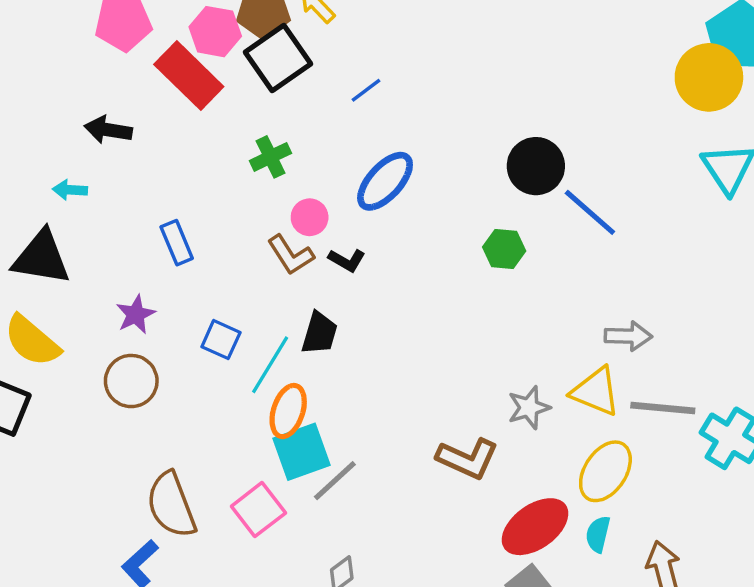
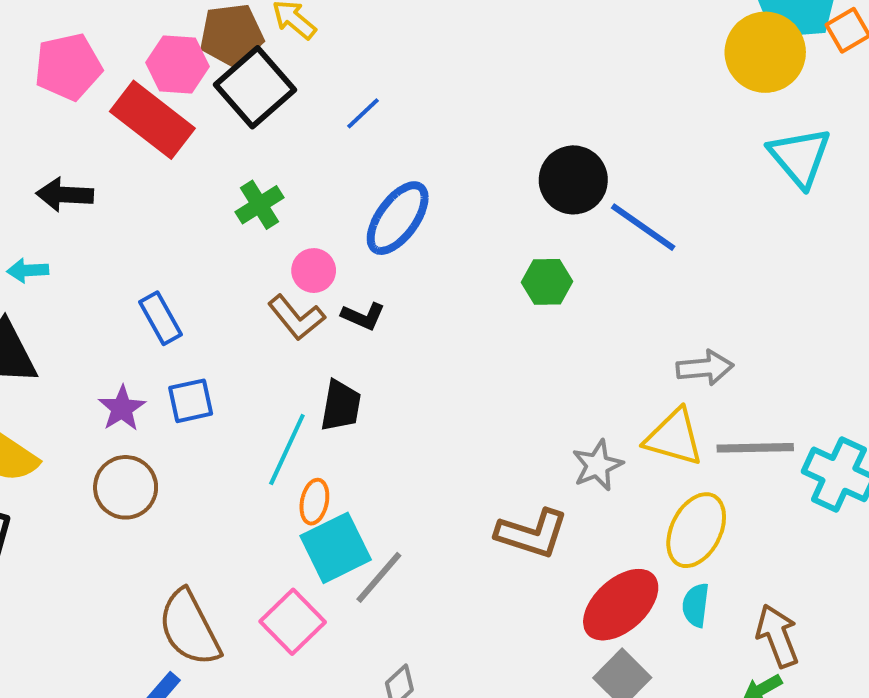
blue square: (221, 340) -> (191, 401), moved, turned -30
orange ellipse: (288, 411) -> (314, 502), size x0.7

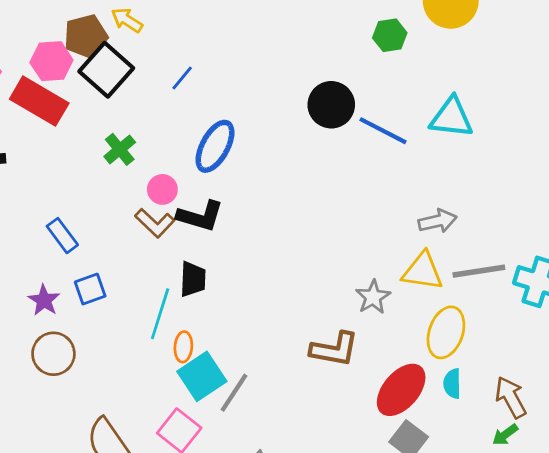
cyan triangle: (800, 157) -> (451, 118), moved, turned -36
green hexagon: (547, 282) -> (390, 35), moved
black L-shape: (363, 316) -> (200, 216), size x1.6

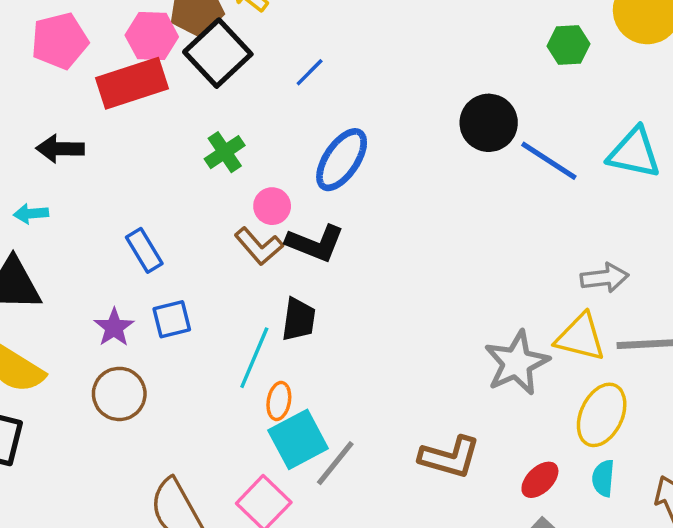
red rectangle: (39, 101) -> (132, 83), turned -54
gray star: (373, 297) -> (517, 363), size x1.5
brown L-shape: (334, 349) -> (450, 457), moved
red ellipse: (401, 390) -> (540, 480), size x0.6

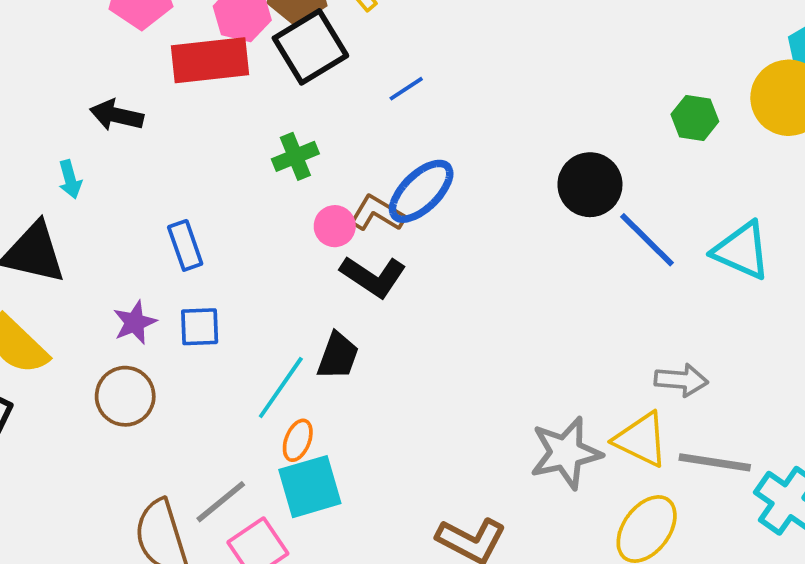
cyan arrow: (31, 214) -> (70, 179), turned -112
brown L-shape: (259, 246) -> (377, 213), moved, turned 150
gray line: (335, 463) -> (221, 502), moved

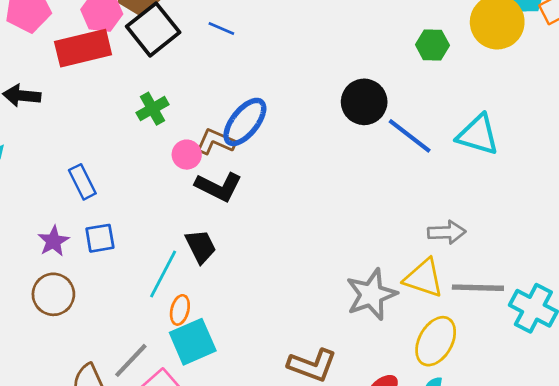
blue line: (406, 89) -> (221, 29), moved, turned 64
black trapezoid: (338, 356) -> (201, 246), turned -39

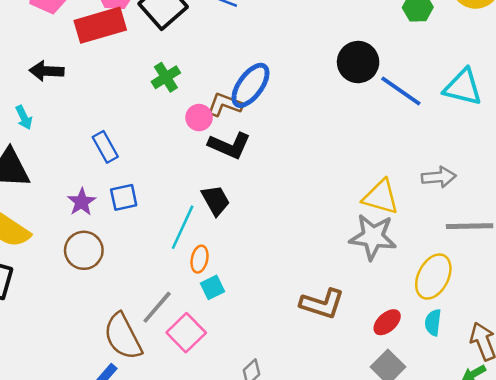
yellow triangle: (424, 278) -> (381, 197), moved
gray star: (371, 294) -> (373, 237), turned 30
cyan square: (193, 342) -> (213, 287), size x0.6

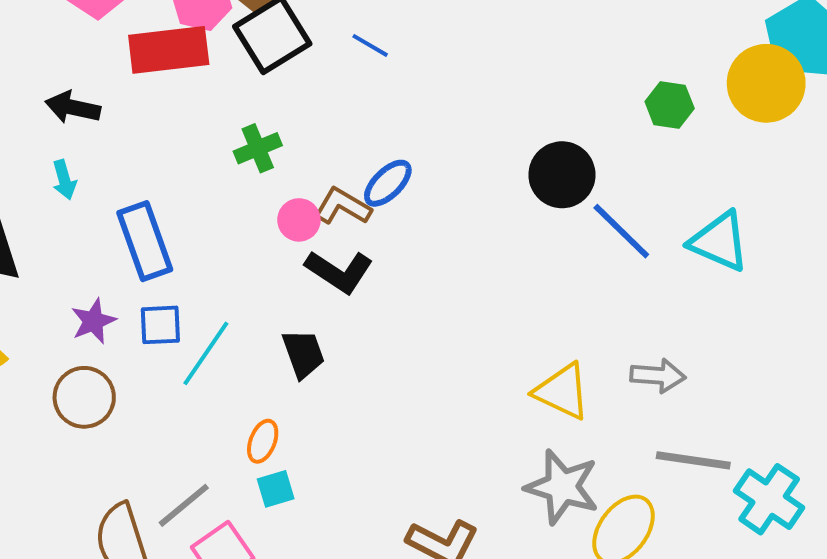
blue ellipse: (251, 85) -> (388, 183), size x0.7
cyan arrow: (24, 117) -> (64, 180), moved
blue rectangle: (105, 147) -> (145, 241), size x1.5
cyan line: (183, 227) -> (206, 353), moved
gray star: (373, 237) -> (562, 487), moved

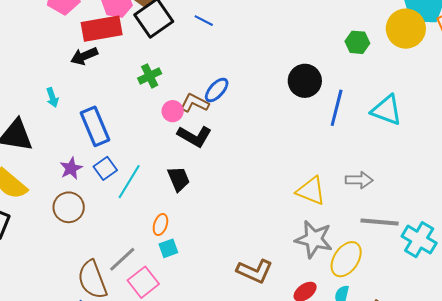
black arrow: (73, 107) -> (84, 56), moved, turned -32
blue line: (621, 231) -> (337, 108), turned 63
blue square: (160, 325) -> (105, 168), turned -30

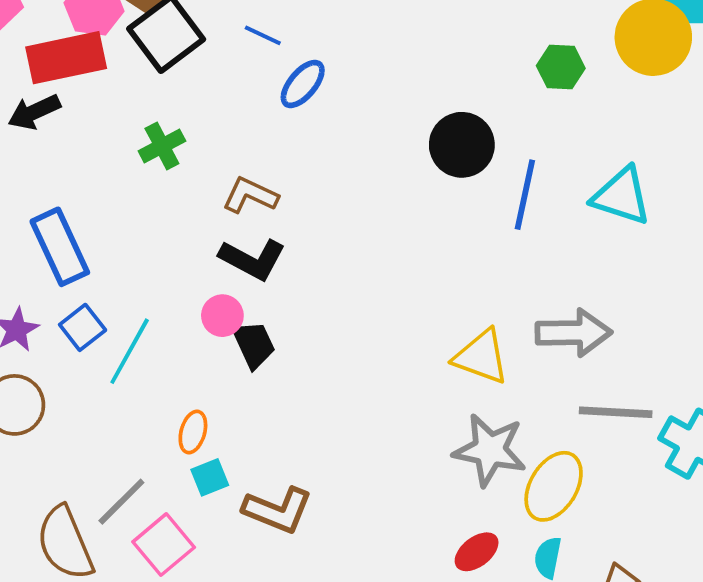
blue ellipse: (217, 90) -> (303, 84), moved
pink circle: (173, 111) -> (222, 316), moved
black trapezoid: (179, 179) -> (254, 344), moved
gray arrow: (359, 180) -> (574, 333), size x1.4
brown L-shape: (255, 271) -> (278, 510), moved

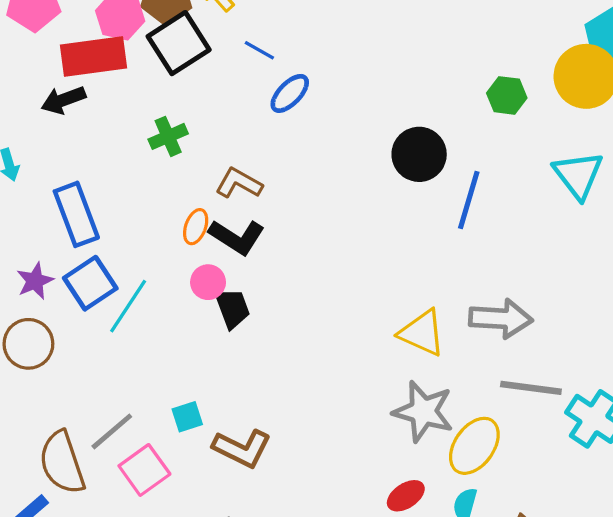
cyan triangle: (622, 196) -> (578, 175), moved, turned 30
blue square: (83, 327) -> (90, 283), size x1.4
orange ellipse: (193, 432) -> (196, 227), moved

